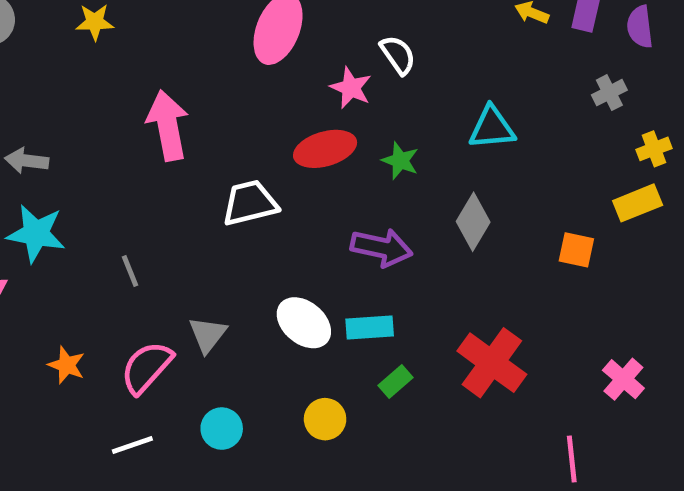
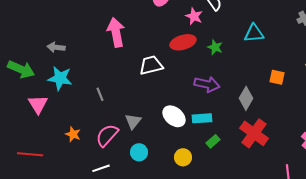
gray diamond: (473, 222) -> (246, 98), moved
orange square: (576, 250) -> (277, 77), moved
cyan circle: (222, 429) -> (139, 152), moved

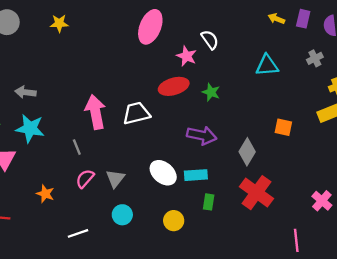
pink arrow: (116, 32) -> (95, 112), moved
cyan triangle: (254, 33) -> (267, 65), moved
pink semicircle: (107, 135) -> (85, 179), moved, size x0.7
green rectangle: (213, 141) -> (209, 202), turned -40

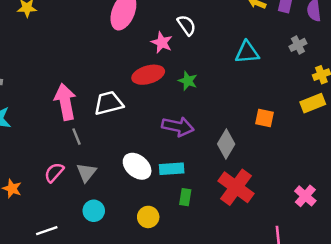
gray line: (77, 147) -> (76, 137), moved

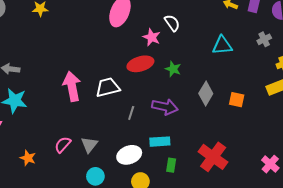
gray line: (76, 137) -> (131, 113), moved, turned 40
gray diamond: (226, 144) -> (206, 94), moved
white ellipse: (137, 166) -> (129, 155), moved, turned -60

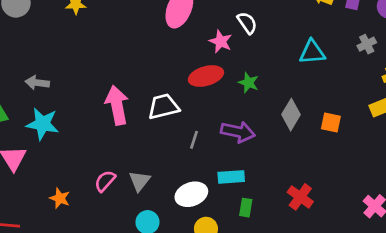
red cross: (213, 157) -> (300, 197), size x0.7

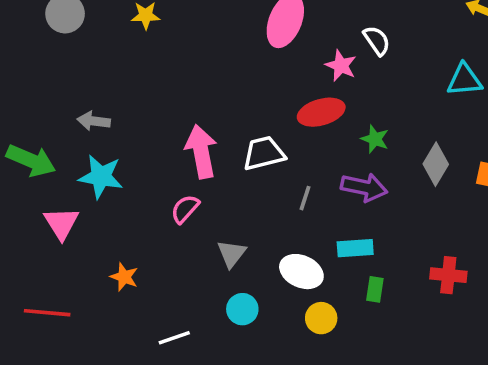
green star: (248, 83) -> (375, 139), moved
pink semicircle: (105, 181) -> (185, 209), moved
white ellipse: (191, 194) -> (301, 272), turned 44
red cross: (300, 197) -> (448, 275), turned -30

